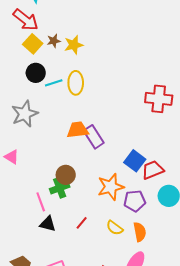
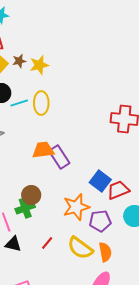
yellow semicircle: (115, 228) -> (80, 248), size x1.5

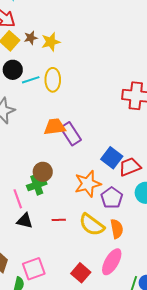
purple pentagon: (100, 221) -> (112, 198), turned -30
red line: (47, 243) -> (59, 220), turned 48

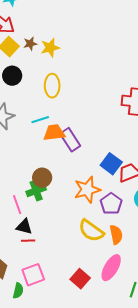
cyan line: (31, 80) -> (40, 120), moved
red line: (59, 220) -> (28, 241), moved

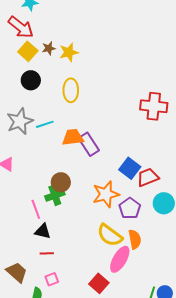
cyan line: (40, 120) -> (45, 124), moved
red line: (28, 241) -> (47, 253), moved
pink ellipse: (111, 268) -> (120, 259), moved
pink square: (33, 275) -> (52, 279), size x0.6

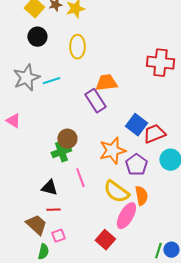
orange trapezoid: (73, 137) -> (106, 83), moved
pink line: (36, 209) -> (80, 178), moved
brown trapezoid: (17, 272) -> (36, 225), moved

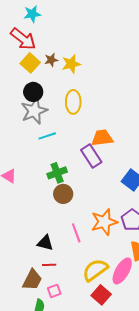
gray star: (26, 78) -> (34, 111), moved
orange star: (112, 151) -> (104, 222), moved
green cross: (61, 152) -> (57, 173), moved
yellow semicircle: (116, 192) -> (95, 270), moved, turned 108
brown trapezoid: (36, 225) -> (32, 280), turned 75

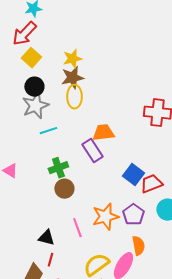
red arrow: (23, 39) -> (24, 34), turned 96
brown star: (51, 60) -> (72, 78), moved, size x1.6
red line: (49, 265) -> (50, 260), turned -72

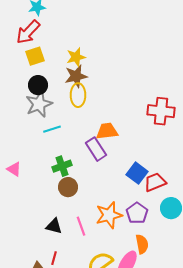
yellow square: (31, 58) -> (35, 56), turned 30
black triangle: (46, 238) -> (54, 226), moved

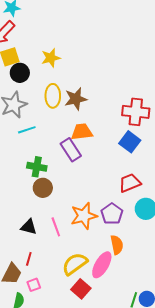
brown star: (76, 76) -> (76, 99), moved
black circle: (38, 85) -> (20, 73), moved
green cross: (62, 166) -> (37, 167), turned 30
blue square: (137, 173) -> (130, 142), moved

